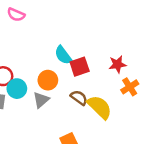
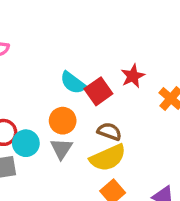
red star: (117, 64) -> (133, 76), moved
yellow semicircle: (100, 107) -> (108, 158), moved, turned 128

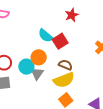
red star: (133, 76) -> (72, 15), moved
cyan circle: (26, 143) -> (26, 67), moved

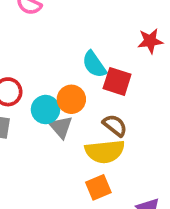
red square: (60, 41) -> (117, 81), turned 35
gray triangle: (37, 74) -> (61, 127), turned -32

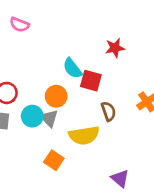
cyan circle: (45, 110) -> (32, 116), moved
brown semicircle: (115, 125) -> (108, 111), moved, turned 36
orange square: (98, 187) -> (54, 160), moved, turned -30

